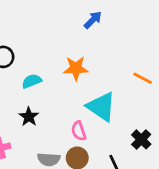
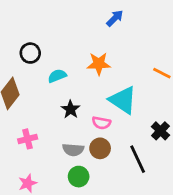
black star: (29, 117) -> (71, 109), moved
pink semicircle: (79, 131) -> (101, 123), turned -60

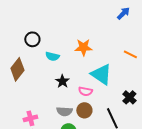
blue arrow: (115, 18) -> (123, 13), moved
cyan semicircle: (57, 76) -> (52, 56), turned -144
pink cross: (28, 139) -> (30, 118), moved

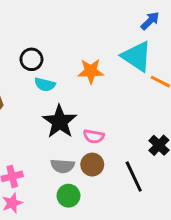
black circle: (32, 39) -> (31, 59), moved
cyan triangle: (101, 74) -> (137, 56), moved
black star: (62, 81) -> (60, 122), size x1.6

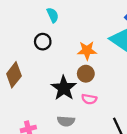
cyan semicircle: (45, 85) -> (53, 15), moved, turned -128
brown circle: (92, 165) -> (86, 74), moved

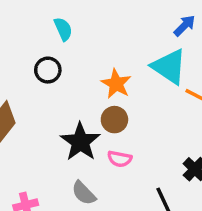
orange star: (87, 50) -> (116, 84), turned 30
gray semicircle: (66, 121) -> (84, 193), turned 42

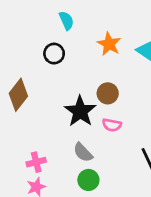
orange star: (116, 84) -> (109, 44), moved

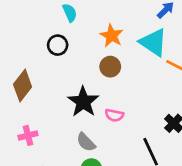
brown circle: (108, 93) -> (110, 67), moved
pink cross: (36, 162) -> (28, 135), moved

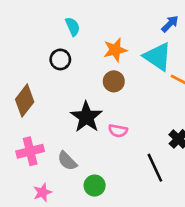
orange star: (112, 36) -> (115, 50), turned 30
pink cross: (28, 135) -> (30, 151), size x1.4
gray semicircle: (86, 142) -> (67, 161), moved

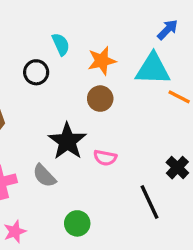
cyan semicircle: (73, 27) -> (61, 44), moved
cyan triangle: (158, 57) -> (153, 69), turned -32
gray semicircle: (67, 161) -> (44, 176), moved

